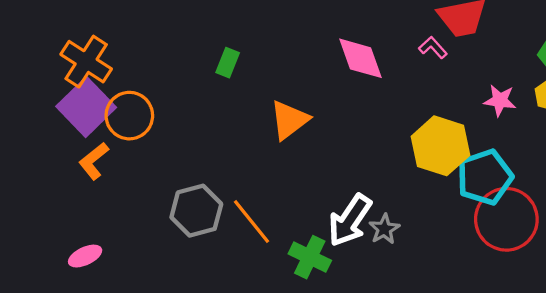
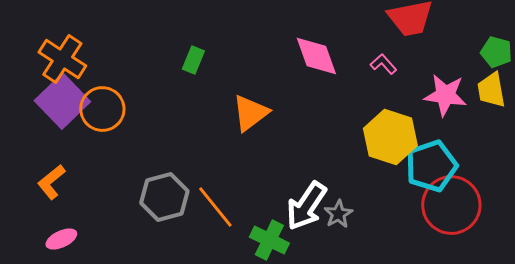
pink L-shape: (433, 48) -> (383, 64), moved
pink star: (500, 100) -> (445, 95), size x1.4
orange L-shape: (94, 161) -> (51, 182), moved

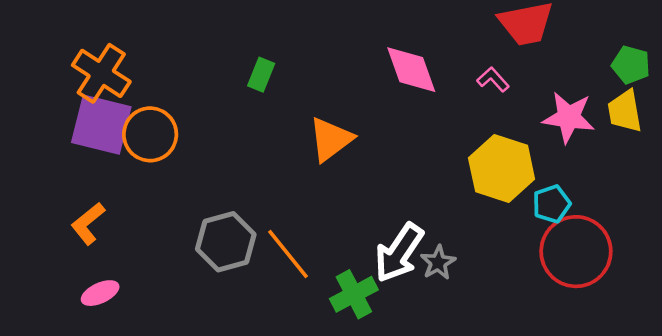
purple square: (62, 101) -> (101, 125), turned -32
cyan pentagon: (431, 166) -> (552, 204), size x0.6
green cross: (269, 240) -> (354, 294), turned 36

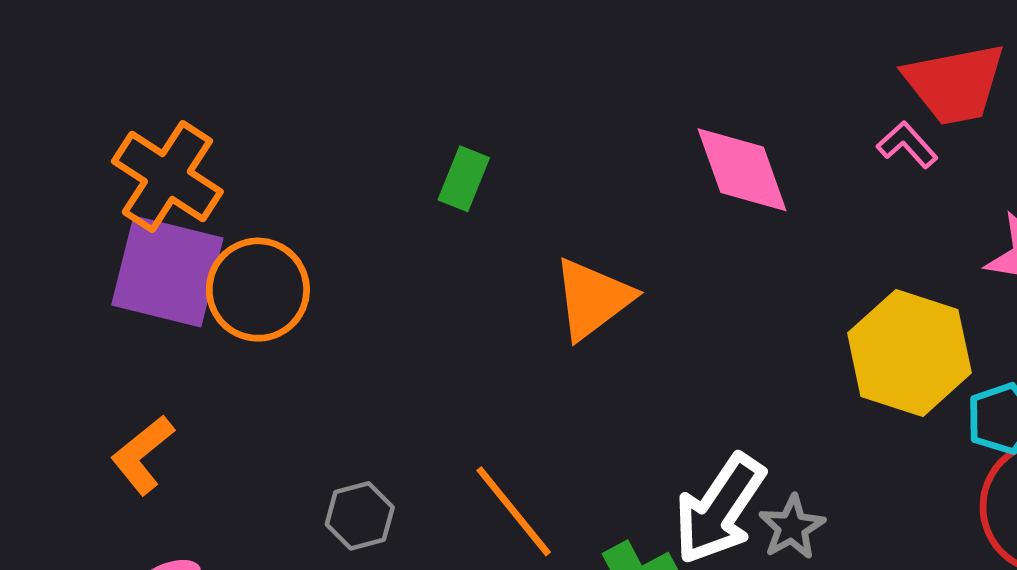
pink L-shape: (493, 79) -> (907, 145), moved
gray hexagon: (226, 242) -> (360, 516), moved, size x0.6

